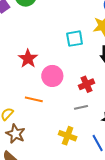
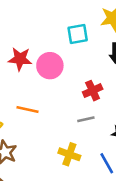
red star: (28, 58) -> (20, 59), turned -30
pink circle: (52, 76) -> (50, 66), moved

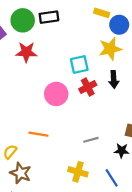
red star: (20, 59) -> (26, 52), moved
red cross: (93, 91) -> (88, 87), moved

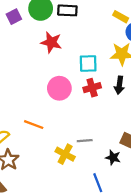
red star: (26, 52) -> (51, 42), moved
yellow cross: (78, 172) -> (65, 154), moved

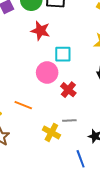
cyan square: (88, 64) -> (63, 54), moved
red cross: (92, 88) -> (68, 90), moved, turned -35

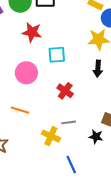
pink circle: (47, 72) -> (26, 73), moved
blue line: (81, 159) -> (71, 165), moved

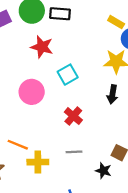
cyan square: (57, 55) -> (68, 75), turned -30
orange line: (20, 110) -> (18, 145), moved
yellow cross: (51, 136) -> (38, 162), moved, turned -30

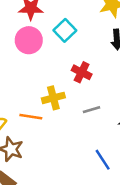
pink circle: (32, 92) -> (29, 40), moved
yellow cross: (38, 162) -> (53, 98), moved

